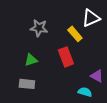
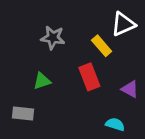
purple triangle: (97, 76) -> (130, 89), moved
gray rectangle: (27, 84) -> (23, 113), moved

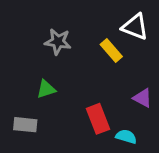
white triangle: (123, 24) -> (135, 27), turned 45
red rectangle: (89, 77) -> (98, 119), moved

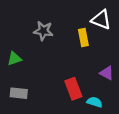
yellow rectangle: (111, 50) -> (83, 37), turned 30
green triangle: (46, 89) -> (14, 59), moved

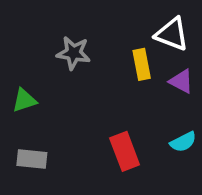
purple triangle: (107, 73) -> (181, 81), moved
cyan semicircle: (95, 102) -> (183, 142), moved, turned 136

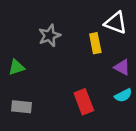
gray star: (73, 53) -> (49, 36), turned -30
purple triangle: (181, 81) -> (122, 67), moved

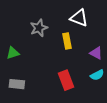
white triangle: (116, 23) -> (79, 18), moved
yellow rectangle: (95, 43) -> (67, 41), moved

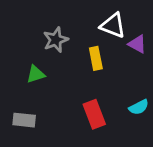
green triangle: (13, 53) -> (36, 74), moved
purple triangle: (96, 53) -> (137, 44), moved

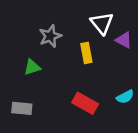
white triangle: (113, 25) -> (102, 23), turned 30
red rectangle: (94, 114) -> (85, 103), turned -40

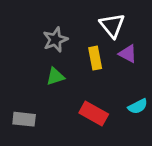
purple triangle: (124, 40) -> (128, 54), moved
green triangle: (32, 67) -> (55, 77), moved

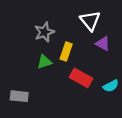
yellow rectangle: (95, 58) -> (66, 52), moved, turned 30
red rectangle: (94, 113) -> (81, 78), moved

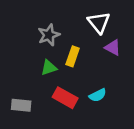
red rectangle: (81, 78) -> (65, 98), moved
cyan semicircle: (111, 86) -> (98, 95), moved

